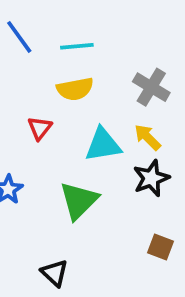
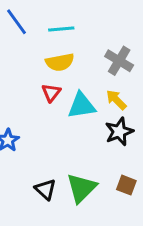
red triangle: (40, 128) -> (51, 93), moved
green triangle: (79, 201) -> (82, 188), moved
black triangle: (55, 273) -> (45, 189), moved

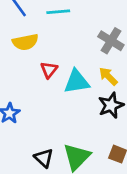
yellow semicircle: (60, 62) -> (25, 42), moved

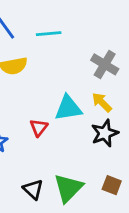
red triangle: (49, 70) -> (39, 128), moved

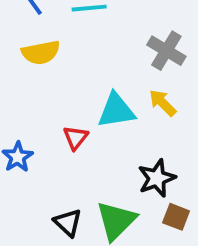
black star: (105, 133) -> (157, 178), moved

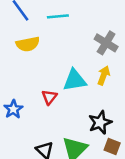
yellow arrow: (163, 103) -> (104, 75), turned 66

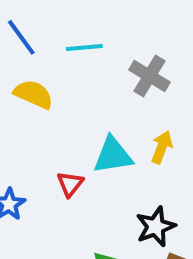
gray cross: (106, 43) -> (150, 76), moved
yellow semicircle: (28, 44) -> (33, 94), turned -145

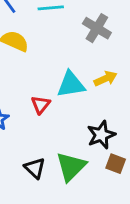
yellow arrow: (162, 147) -> (106, 79), turned 45

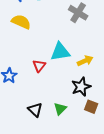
yellow arrow: (106, 79) -> (85, 61), moved
green triangle: (71, 167) -> (60, 109), size x0.6

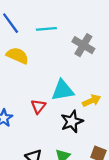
black star: (81, 87) -> (72, 122), moved

